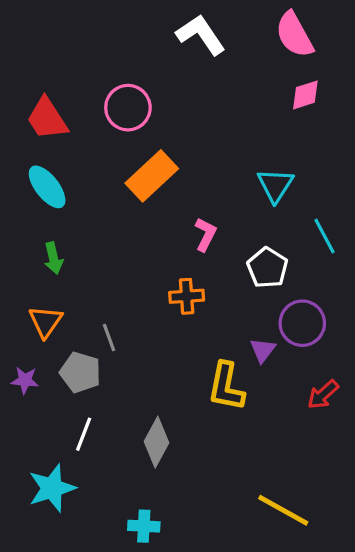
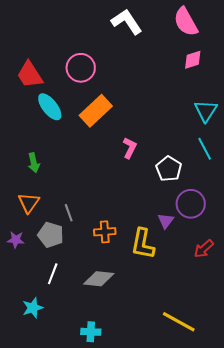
cyan triangle: (275, 185) -> (206, 111), moved
cyan ellipse: (47, 187) -> (50, 107), moved
orange cross: (187, 296) -> (105, 232), moved
gray diamond: (156, 442) -> (99, 279), turned 68
cyan star: (52, 488) -> (33, 308), size x0.7

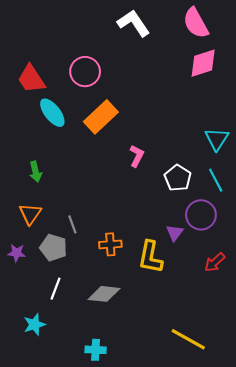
pink diamond: (193, 60) -> (203, 63), size x1.4
cyan triangle: (206, 111) -> (217, 139), moved
cyan line: (205, 149) -> (216, 180), moved

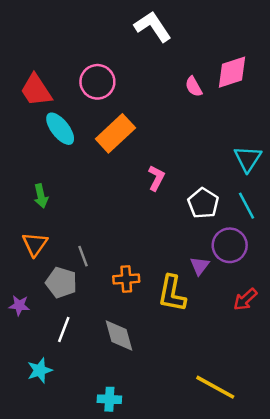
pink semicircle: (196, 23) -> (194, 87), moved, size x0.6
purple star: (17, 253) -> (19, 305), moved
gray diamond: (104, 294) -> (119, 335), turned 68

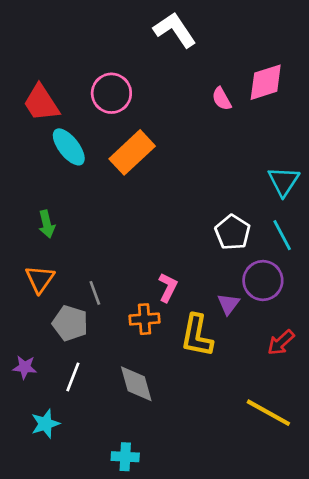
pink L-shape: (156, 178) -> (168, 287), moved
purple star: (19, 305) -> (25, 367), moved
yellow line: (215, 387) -> (268, 413), moved

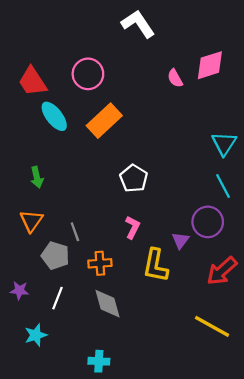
white pentagon: (233, 232) -> (134, 178), moved
orange cross: (144, 319) -> (100, 263), moved
red arrow: (281, 342) -> (222, 271), size x1.4

